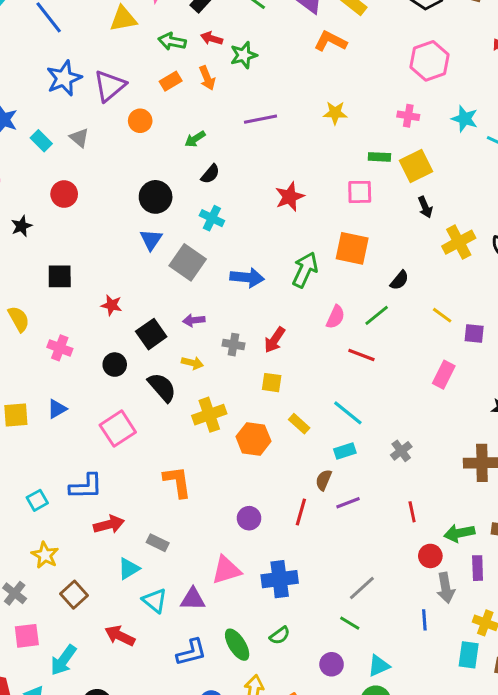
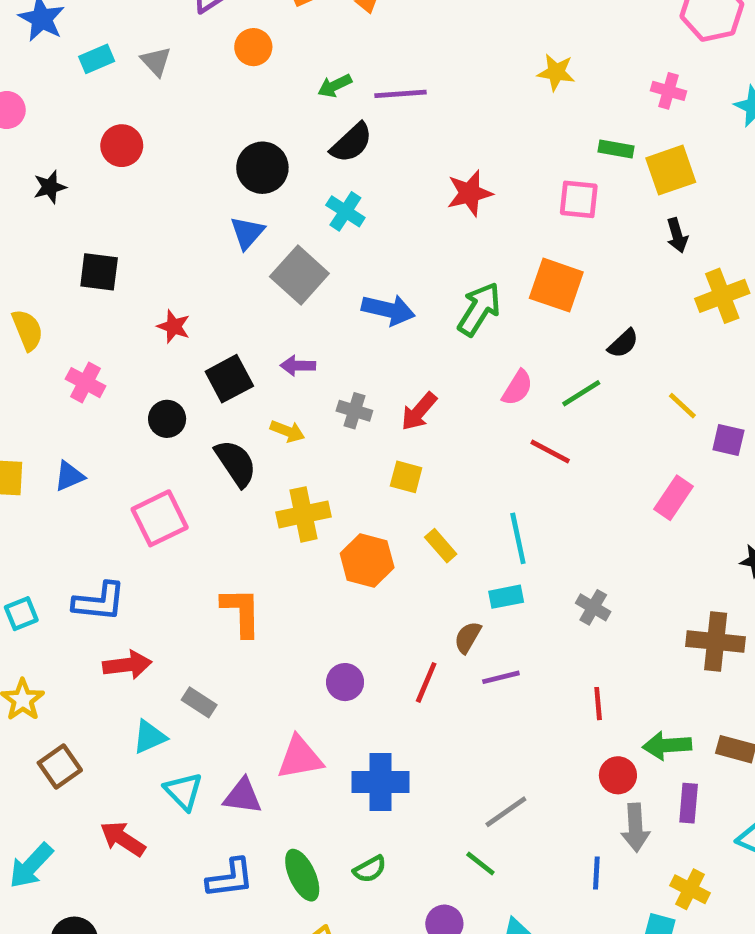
purple line: (261, 119) -> (401, 94), moved
cyan rectangle: (41, 141) -> (97, 59), turned -75
black semicircle: (210, 174) -> (351, 143), size x1.4
cyan line: (348, 413) -> (518, 538), turned 32
gray cross: (401, 451) -> (593, 607), turned -30

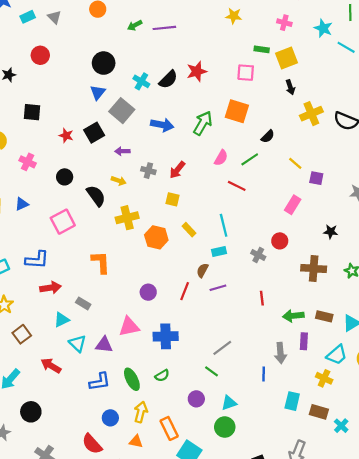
black semicircle: (351, 143) -> (168, 79), moved
black square: (229, 379) -> (94, 133), moved
red circle: (618, 775) -> (280, 241), moved
yellow cross: (690, 889) -> (324, 378), moved

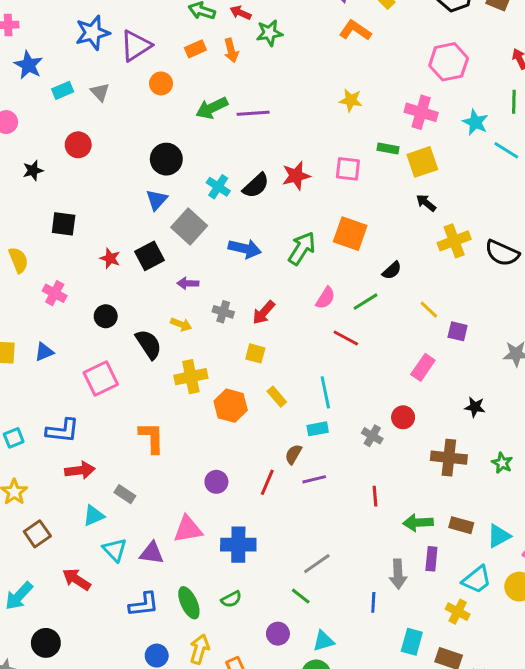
pink cross: (284, 23) -> (421, 112), size x1.5
green arrow: (135, 25) -> (212, 108), size x1.5
pink square: (246, 73) -> (348, 169), moved
black arrow: (290, 87) -> (426, 203), turned 144

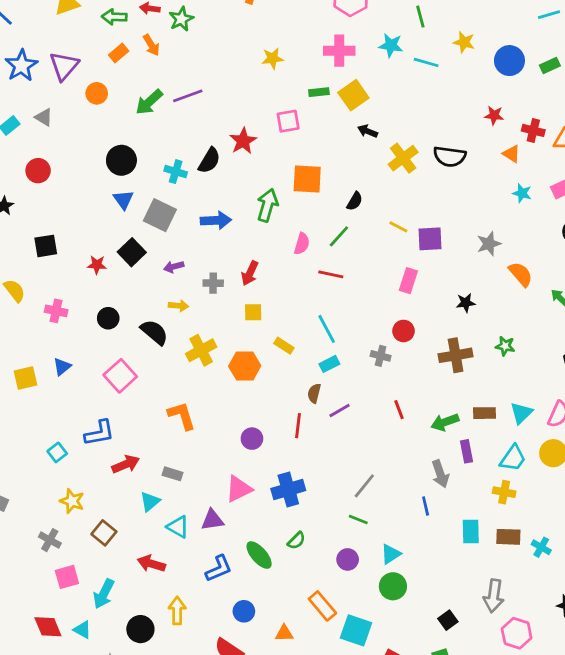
purple square: (458, 331) -> (430, 239), size x1.4
yellow arrow: (199, 649) -> (177, 611), moved

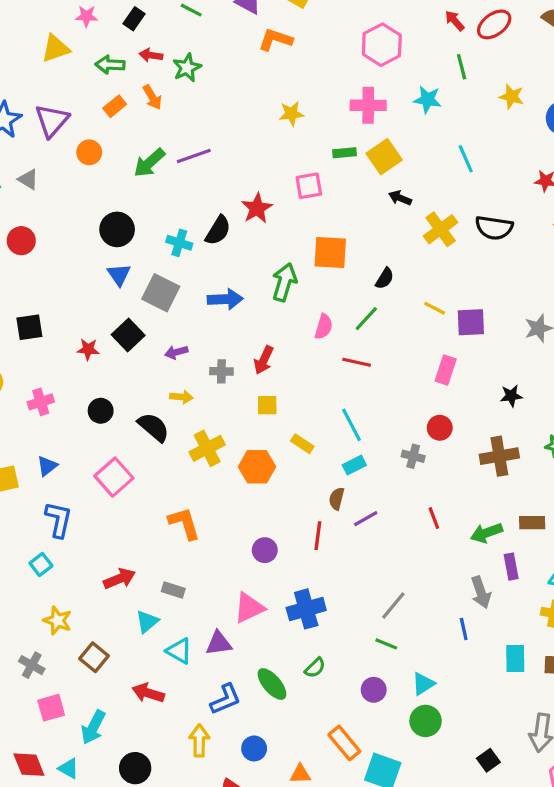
cyan line: (426, 62) -> (466, 159), moved, turned 50
pink cross: (56, 311) -> (41, 402), turned -30
blue L-shape: (99, 433) -> (59, 520), moved, turned -68
yellow arrow: (177, 611) -> (199, 741), moved

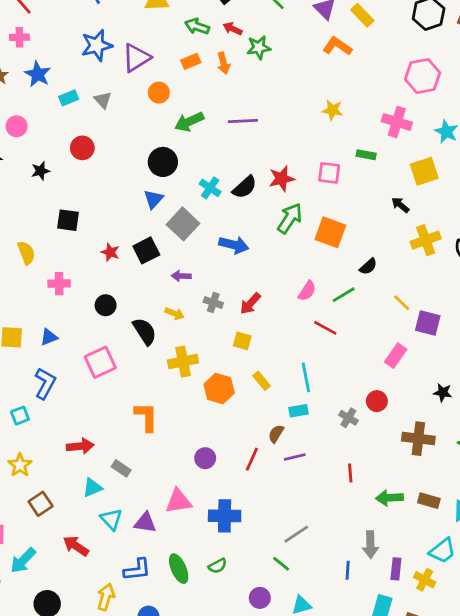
yellow square: (384, 157) -> (424, 171), moved
green arrow: (149, 163) -> (189, 122), moved
green arrow: (284, 282) -> (290, 218), moved
purple rectangle: (511, 567) -> (396, 569), moved

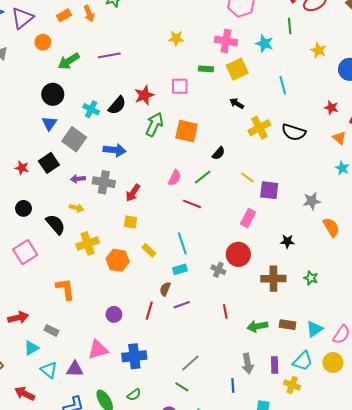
yellow square: (424, 171) -> (237, 69), moved
gray cross: (213, 302) -> (104, 182), moved, size x1.5
red circle: (377, 401) -> (238, 254), size x1.5
purple rectangle: (396, 569) -> (275, 365), moved

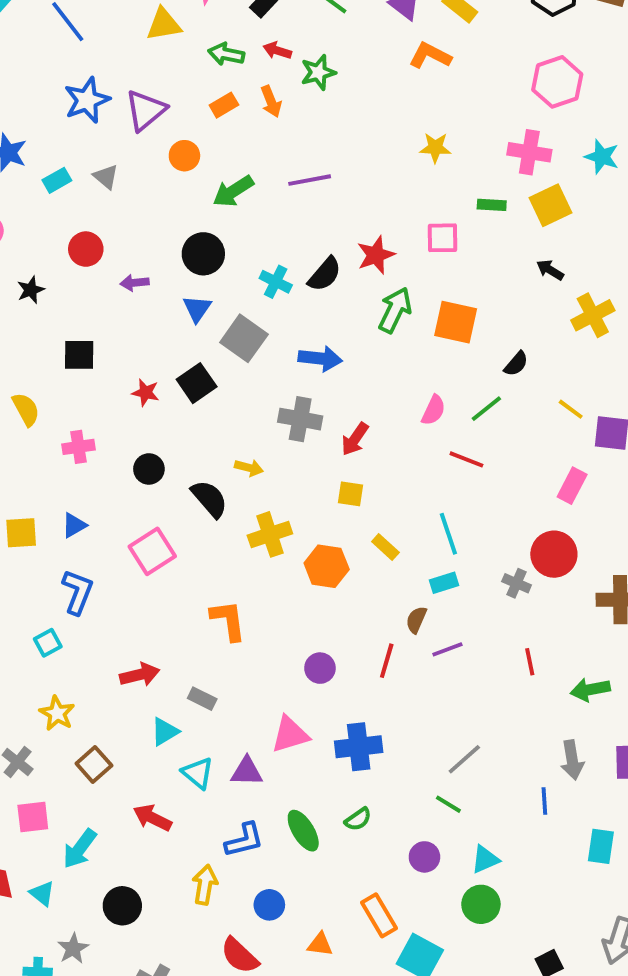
purple arrow: (78, 179) -> (135, 283), moved

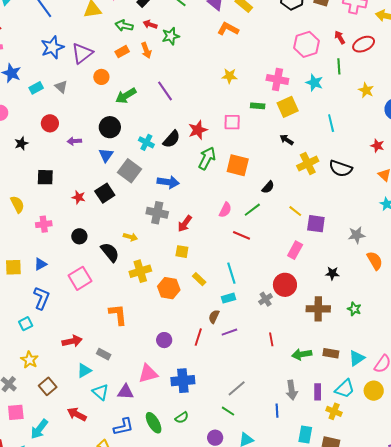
pink hexagon: (557, 82) -> (307, 44), moved
purple line: (310, 180) -> (165, 91), turned 65
gray cross: (517, 583) -> (266, 299), turned 32

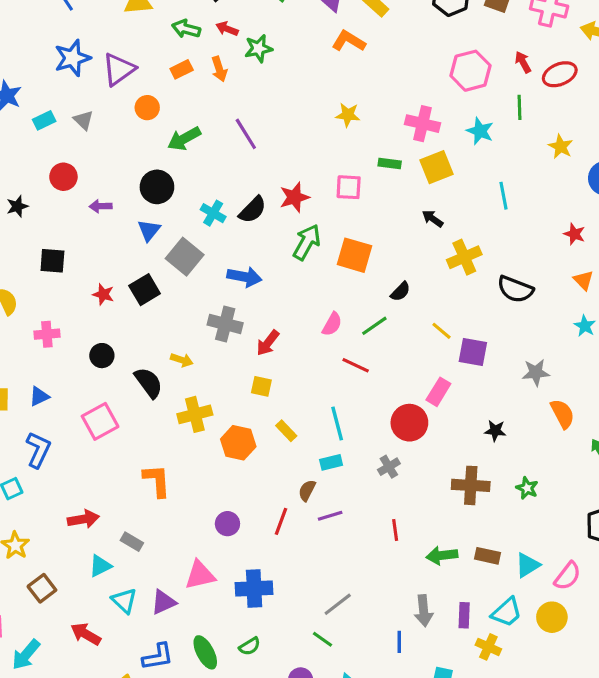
black semicircle: (341, 168) -> (515, 289), moved
red circle: (285, 285) -> (409, 423), moved
purple triangle: (126, 392) -> (163, 602), turned -30

